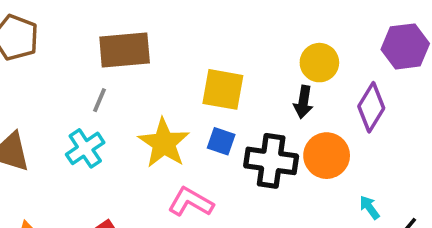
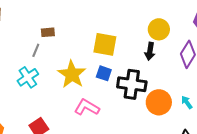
brown rectangle: (125, 50) -> (48, 32), moved, size x0.5
orange circle: (327, 156) -> (159, 102), moved
cyan arrow: (369, 207) -> (187, 102), moved

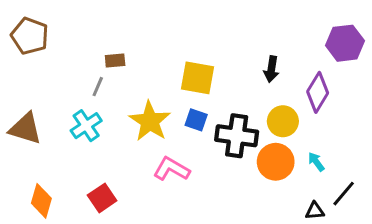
yellow circle: (159, 29) -> (283, 121), moved
black arrow: (150, 51) -> (271, 69), moved

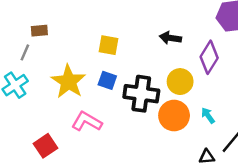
black arrow: (271, 69) -> (170, 38), turned 90
yellow square: (198, 78) -> (109, 45), size x0.7
red square: (102, 198) -> (45, 146), moved

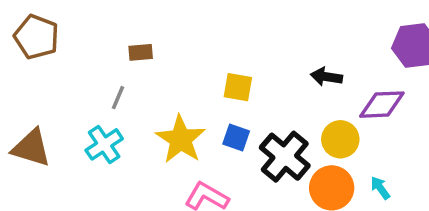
brown rectangle: (39, 31) -> (141, 52), moved
purple diamond: (209, 57) -> (382, 105), turned 56
black cross: (141, 94) -> (285, 157), turned 32

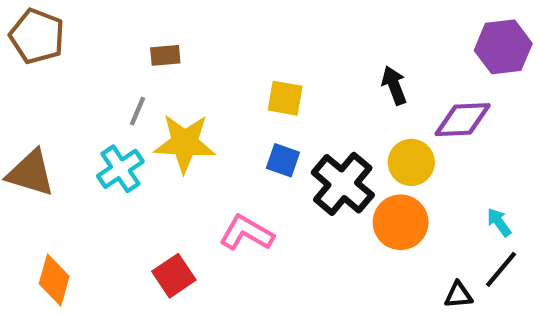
black arrow: (326, 77) -> (394, 85), turned 60
yellow star: (181, 139) -> (185, 143), moved, turned -30
cyan arrow: (380, 188) -> (499, 222), moved

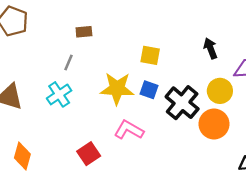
yellow star: (185, 143) -> (117, 89), moved

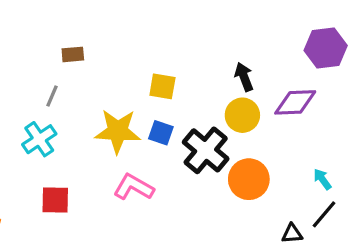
yellow circle: (220, 91) -> (242, 115), moved
red square: (89, 154) -> (55, 200), moved, turned 35

